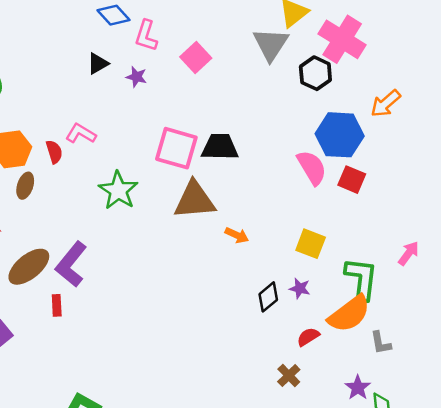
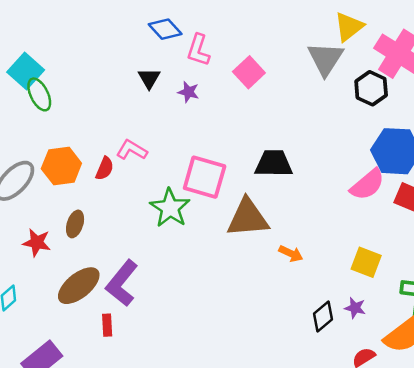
black triangle: (98, 64) -> (149, 78), turned -30
pink square: (176, 148) -> (205, 177), moved
red semicircle: (54, 152) -> (105, 168), turned 40
pink semicircle: (312, 168) -> (367, 185), turned 81
brown ellipse: (25, 186) -> (75, 224), moved

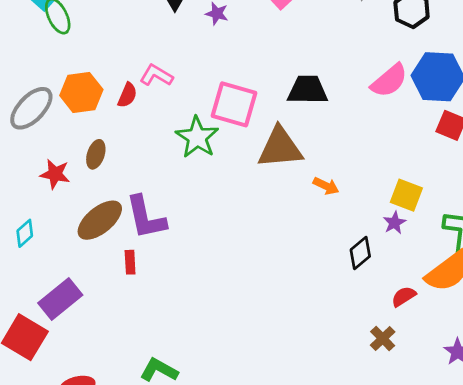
pink semicircle: (367, 185) -> (389, 81), moved
purple L-shape: (122, 283) -> (146, 217), turned -51
purple star: (355, 308) -> (394, 223), moved, turned 30

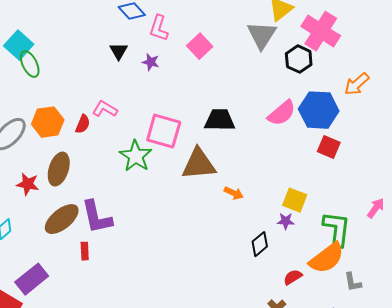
brown ellipse: (96, 154) -> (59, 169), size x1.5
purple star: (394, 223) -> (286, 221), turned 30

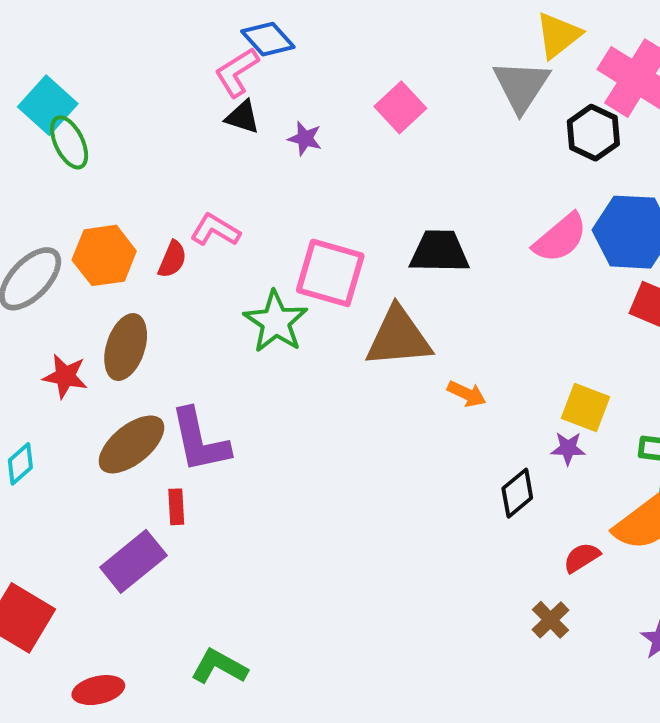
pink L-shape: (159, 28) -> (237, 72), moved, turned 40
black triangle: (119, 51) -> (243, 117), turned -42
purple rectangle: (32, 279) -> (133, 561), moved

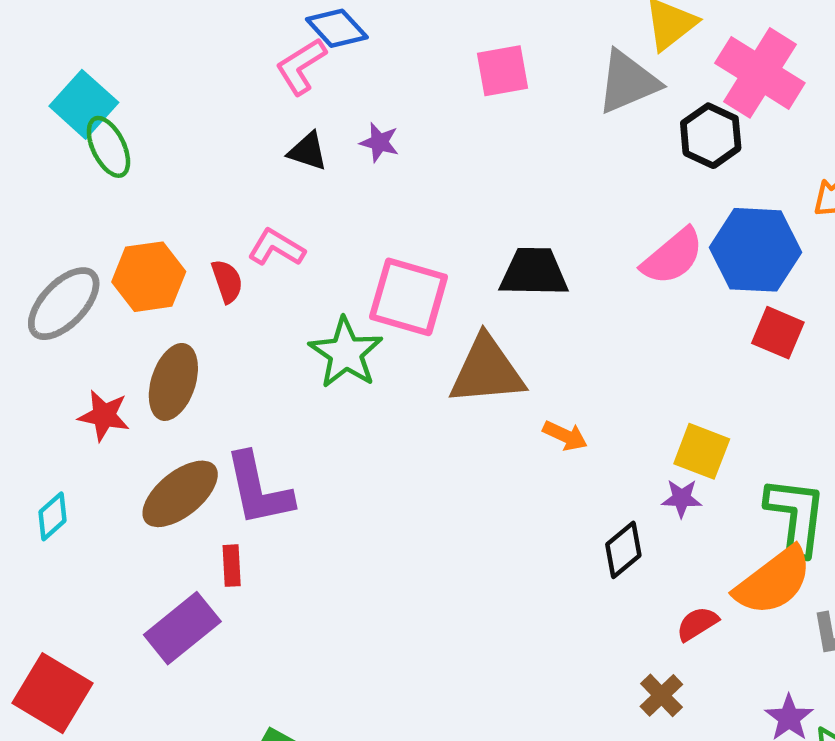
gray triangle: (521, 86) -> (628, 82), turned 34
pink square: (400, 107) -> (502, 71), moved, turned 33
black triangle: (243, 117) -> (308, 151), moved
red semicircle: (172, 259) -> (227, 281), turned -42

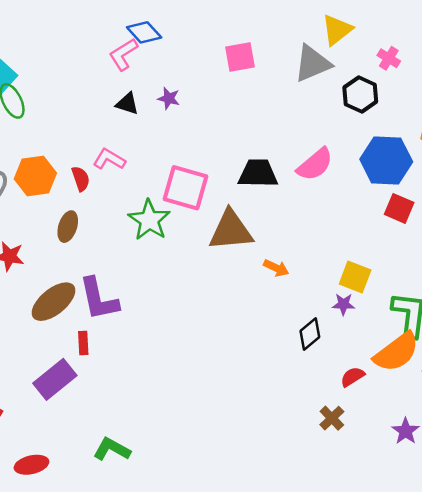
pink cross: (760, 73) -> (389, 58), size x0.5
pink semicircle: (673, 257) -> (315, 164), moved
brown ellipse: (173, 382) -> (68, 227), moved, size x0.7

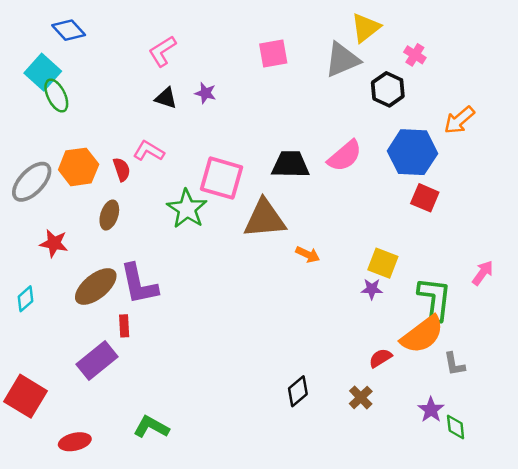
blue diamond: (144, 32) -> (69, 30), moved
black diamond: (310, 334) -> (298, 391), moved

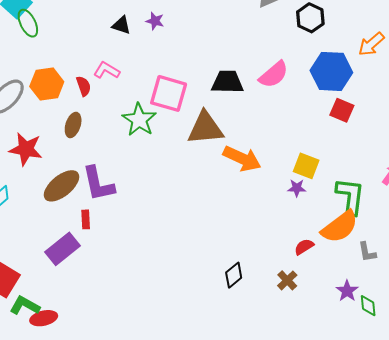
red star: (54, 243) -> (26, 149), size x1.4
orange arrow: (308, 254) -> (242, 159), size x1.8
green L-shape: (151, 427) -> (25, 306), moved

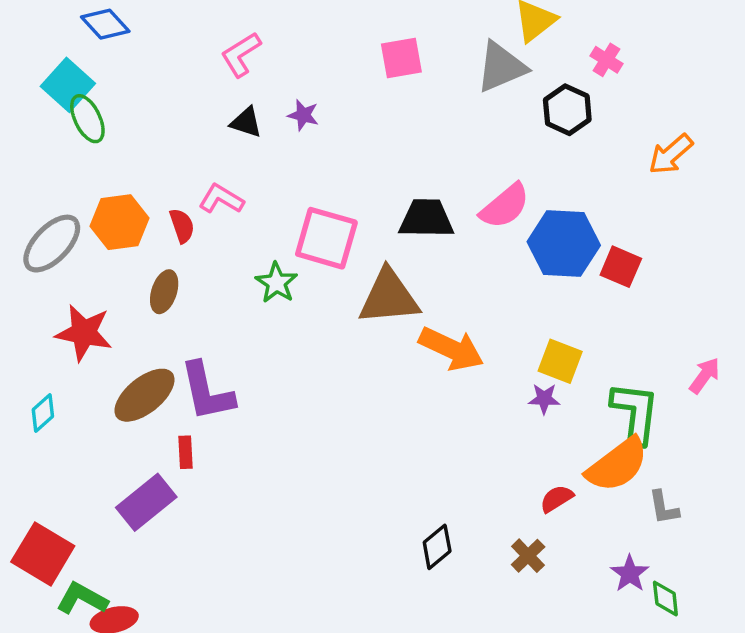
blue hexagon: (331, 71) -> (564, 244), moved
green star: (139, 120) -> (277, 283), size x0.7

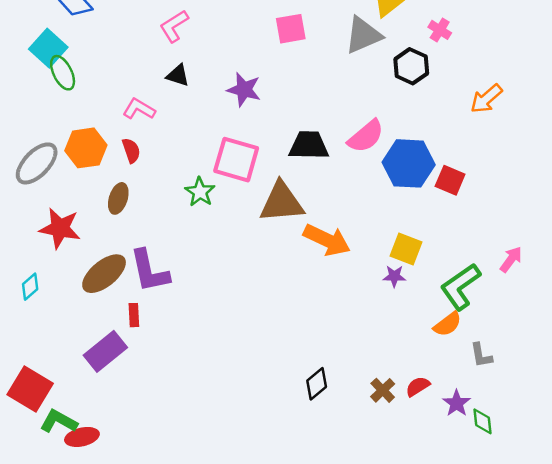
purple star: (303, 115) -> (244, 90), moved, size x1.5
pink L-shape: (221, 199) -> (139, 109), moved
green L-shape: (635, 413) -> (460, 287), turned -132
orange semicircle: (617, 465) -> (448, 324), size x0.6
red semicircle: (557, 499) -> (418, 386), moved

